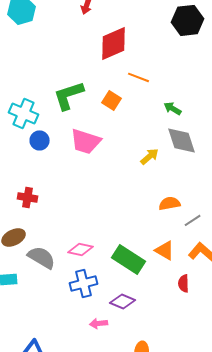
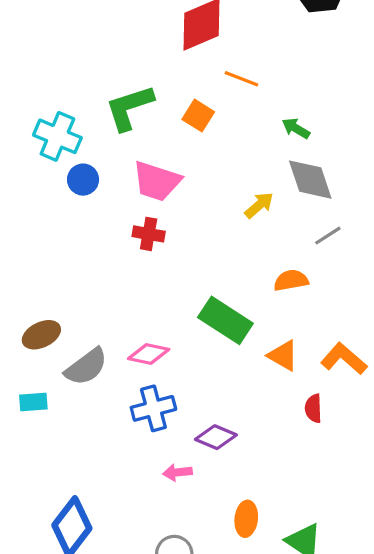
red cross: (28, 197) -> (149, 234), moved
gray line: (193, 220) -> (328, 236), moved
gray semicircle: (42, 257) -> (86, 367), turned 112
green rectangle: (129, 259) -> (225, 320), moved

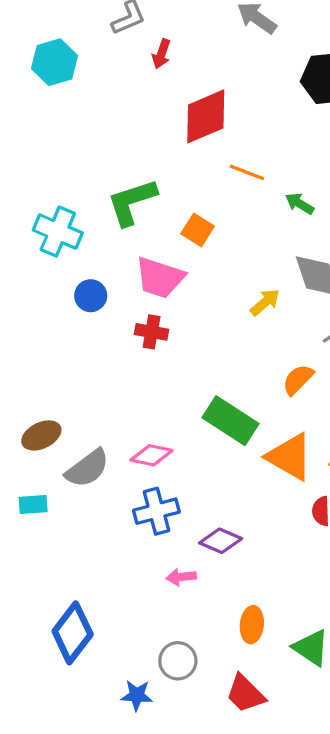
orange square: (198, 116) -> (198, 230), moved
green arrow: (296, 128) -> (300, 204), moved
blue circle: (83, 180) -> (91, 296), moved
orange semicircle: (291, 280) -> (298, 380), turned -36
orange triangle: (283, 356) -> (290, 457), size x1.5

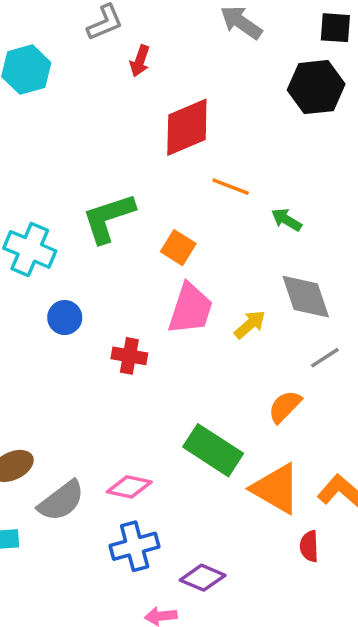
pink trapezoid: (160, 278) -> (190, 309), moved, turned -90

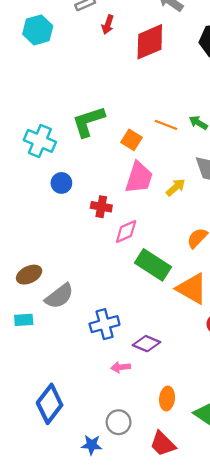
red diamond: (187, 127) -> (150, 42), moved
orange line: (231, 187) -> (166, 125), moved
pink diamond: (129, 487) -> (126, 231), moved, turned -36

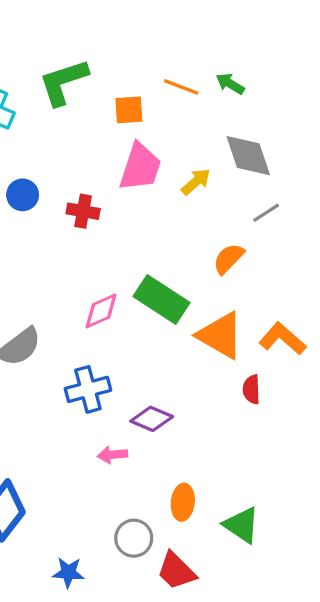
orange square: (131, 140) -> (129, 110), turned -36
blue circle: (61, 183) -> (23, 195), moved
pink diamond: (126, 231) -> (101, 311), moved
gray circle: (119, 422) -> (134, 538), moved

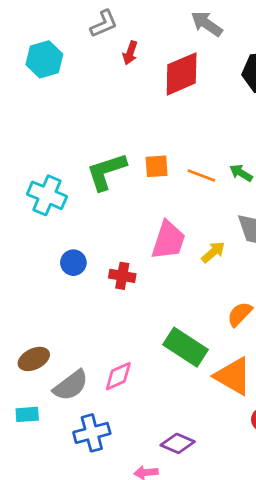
orange square: (129, 110) -> (157, 166), moved
pink diamond: (101, 311) -> (118, 376), moved
blue cross: (88, 389) -> (92, 433), moved

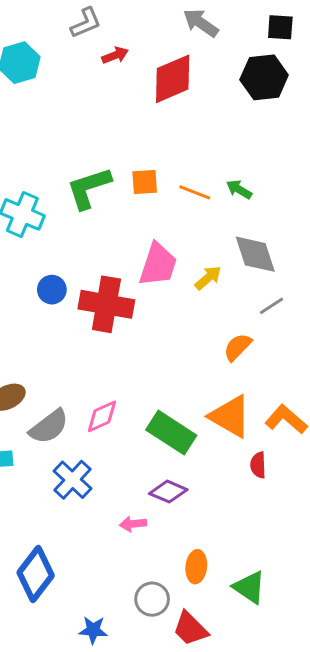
red arrow: (130, 53) -> (115, 55), turned -130
red cross: (122, 276) -> (106, 304), size x1.8
green rectangle: (186, 347) -> (171, 433), moved
blue cross: (92, 433) -> (72, 480), turned -32

